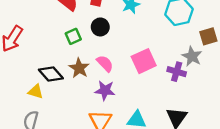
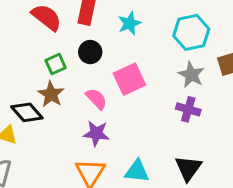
gray star: (192, 56) -> (191, 75), moved
pink square: (144, 61) -> (129, 79), moved
brown star: (79, 68) -> (51, 94), moved

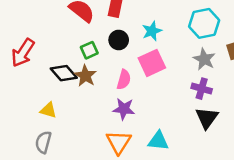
cyan star: (129, 23) -> (152, 31), moved
pink semicircle: (96, 99) -> (124, 80), turned 60
black diamond: (27, 112) -> (64, 73), moved
black triangle: (188, 168) -> (207, 118), moved

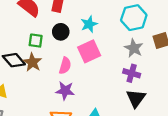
green square: (89, 50) -> (36, 41), turned 32

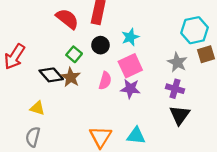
cyan hexagon: (134, 18) -> (194, 30), moved
green square: (36, 41) -> (74, 54), turned 32
purple star: (65, 91) -> (130, 89), moved

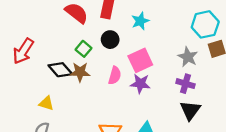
cyan star: (130, 37) -> (140, 21), moved
brown star: (71, 77) -> (80, 72), turned -30

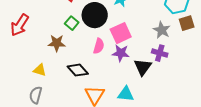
black circle: (110, 40) -> (95, 15), size x1.6
black diamond: (60, 70) -> (78, 70), moved
brown star: (80, 72) -> (57, 43), moved
black triangle: (190, 110) -> (143, 67), moved

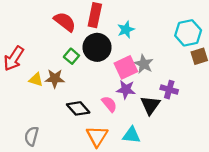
gray star: (162, 30) -> (144, 64), moved
pink semicircle: (99, 46) -> (109, 104), moved, turned -56
yellow triangle: (40, 70) -> (36, 80), moved

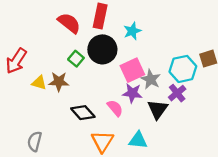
cyan hexagon: (188, 33) -> (183, 69), moved
gray star: (144, 64) -> (151, 79), moved
purple cross: (169, 90) -> (177, 93), turned 35

